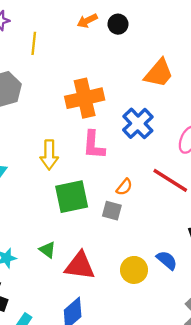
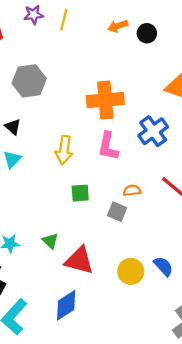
yellow line: (34, 43) -> (64, 20), moved
orange semicircle: (124, 187) -> (132, 190), turned -144
green square: (72, 197) -> (80, 193), size x0.6

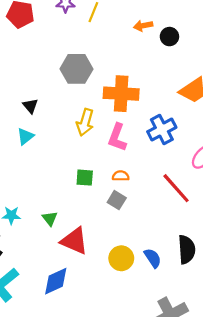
gray hexagon: (29, 81) -> (76, 69), moved
yellow arrow: (64, 150) -> (85, 122), moved
orange semicircle: (132, 190) -> (121, 176), moved

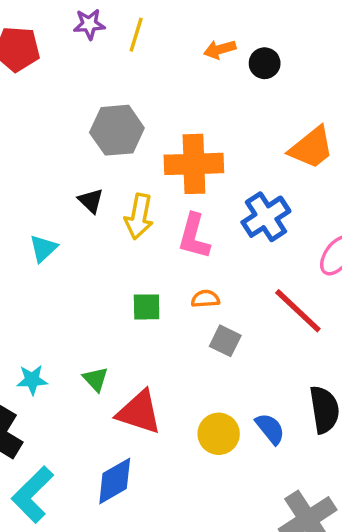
black triangle: (30, 106) -> (91, 201), moved
gray square: (117, 200) -> (225, 341), moved

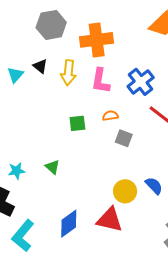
blue cross: (266, 217) -> (141, 82), moved
cyan triangle: (43, 248) -> (15, 75), moved
red triangle: (139, 412) -> (110, 220), moved

